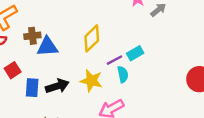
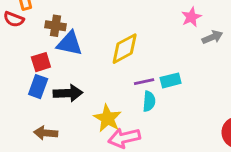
red square: (13, 70) -> (41, 62), moved
yellow star: (91, 81) -> (107, 118), moved

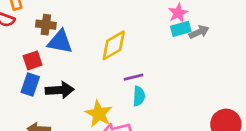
cyan rectangle: (171, 80) -> (181, 29), moved

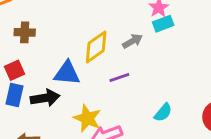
gray arrow: (199, 32) -> (132, 41), moved
blue triangle: (60, 42) -> (67, 73), moved
cyan semicircle: (139, 96) -> (163, 112), moved, turned 42

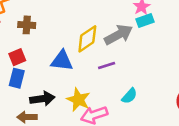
gray arrow: (132, 41) -> (119, 35), size x1.6
black arrow: (45, 98) -> (42, 99), moved
cyan semicircle: (163, 112) -> (129, 96), moved

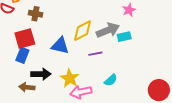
cyan rectangle: (145, 20) -> (124, 37), moved
red square: (17, 57) -> (25, 38), size x1.5

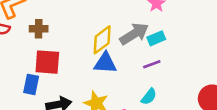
red square: (25, 38) -> (47, 62), moved, turned 30
blue triangle: (60, 46) -> (105, 63), moved
purple line: (95, 54) -> (152, 64), moved

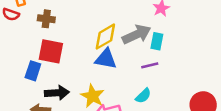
cyan rectangle: (156, 38) -> (157, 41), turned -63

